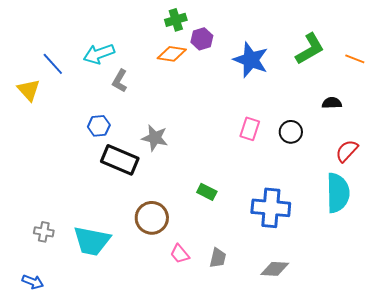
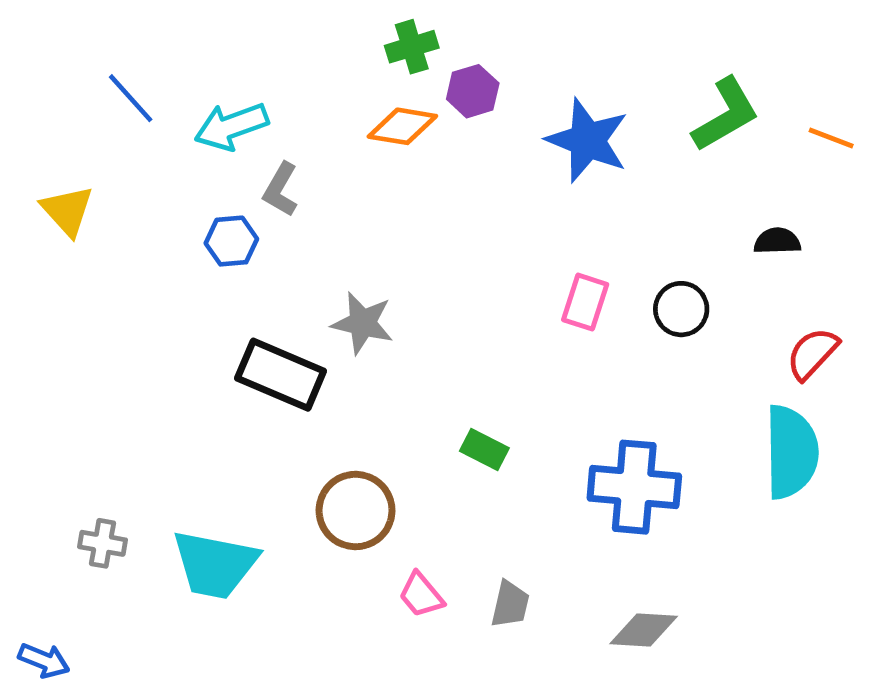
blue line: (53, 64) -> (131, 98), moved
blue hexagon: (99, 126) -> (231, 241), moved
blue arrow: (33, 282) -> (44, 660), moved

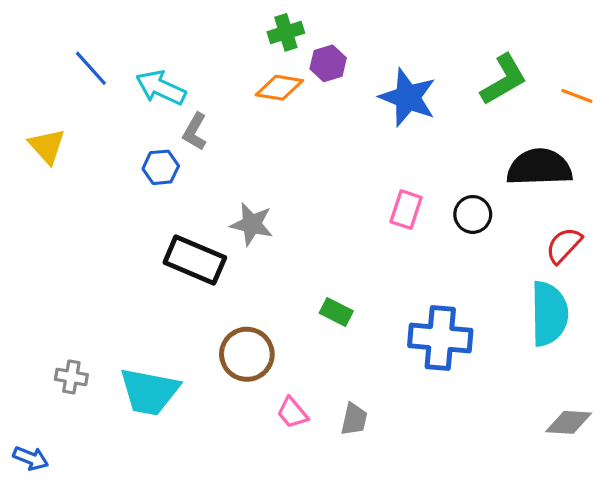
cyan arrow: (231, 126) -> (161, 88), turned 45
black semicircle: (777, 241) -> (539, 167), size x2.0
gray diamond: (644, 630) -> (569, 422), moved

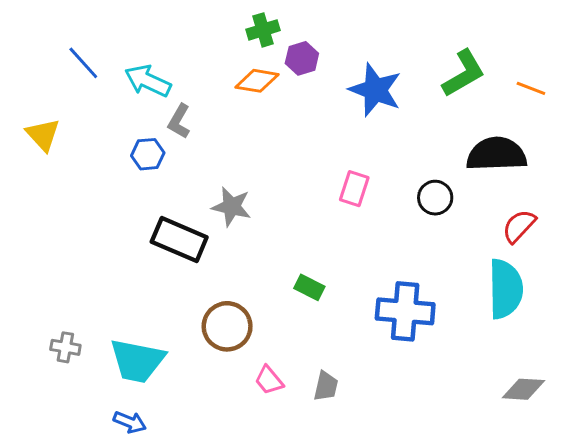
pink rectangle: (406, 210) -> (354, 189), moved
blue arrow: (31, 458) -> (130, 422), moved

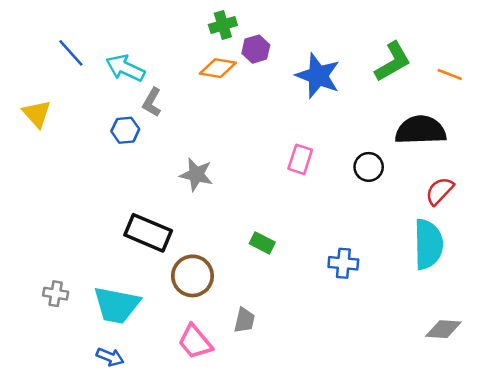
black rectangle: (179, 240) -> (148, 233), moved
blue cross: (405, 311) -> (343, 263), size x0.6
pink trapezoid: (269, 380) -> (195, 342), moved, size x1.4
gray trapezoid: (326, 386) -> (244, 320), moved

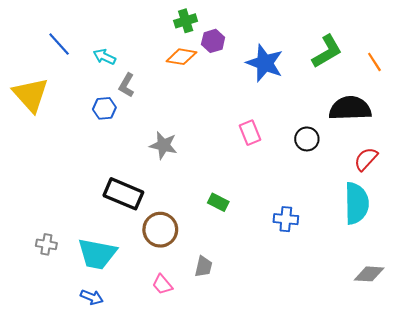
cyan arrow: (125, 68) -> (104, 57), size x0.7
orange line: (450, 74) -> (374, 62), turned 36
yellow triangle: (37, 114) -> (31, 95), size x1.5
pink rectangle: (300, 159) -> (250, 133), turned -40
pink trapezoid: (195, 342) -> (162, 284), size x0.7

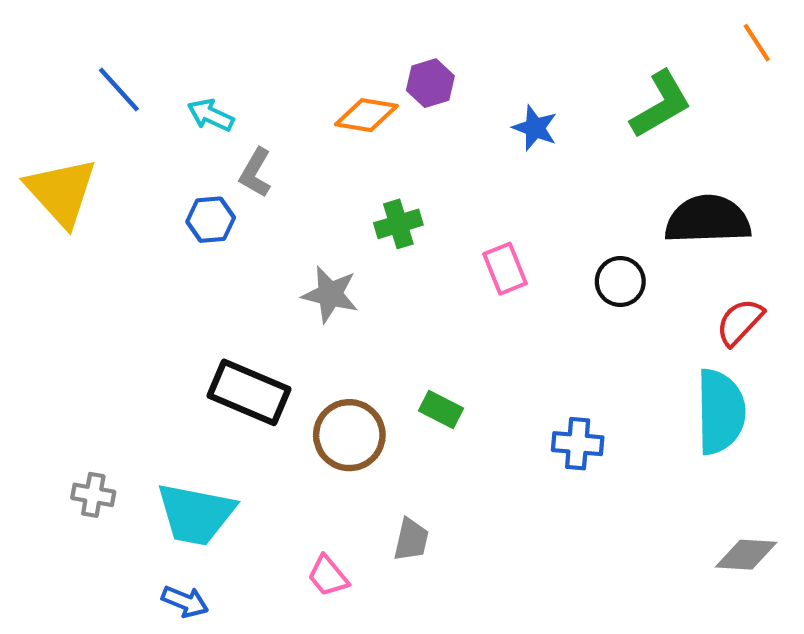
green cross: (186, 21) -> (398, 224), moved
orange line: (374, 62) -> (757, 43), moved
blue star: (265, 63) -> (535, 128), size x0.6
brown circle: (160, 230) -> (349, 435), moved

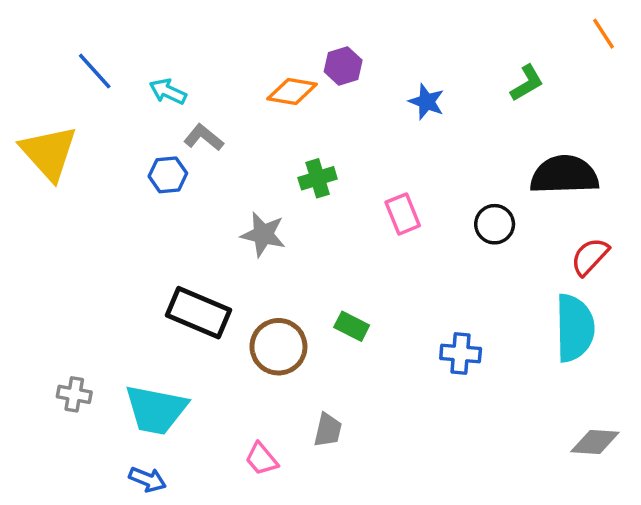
green L-shape: (661, 104) -> (527, 83), size x0.7
gray L-shape: (255, 173) -> (204, 137), turned 99

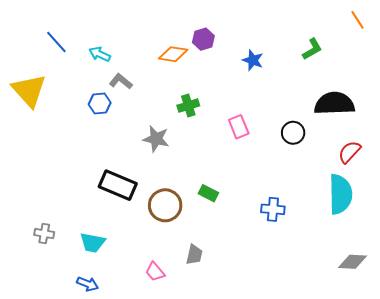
cyan trapezoid: (156, 410) -> (93, 243), size x0.7

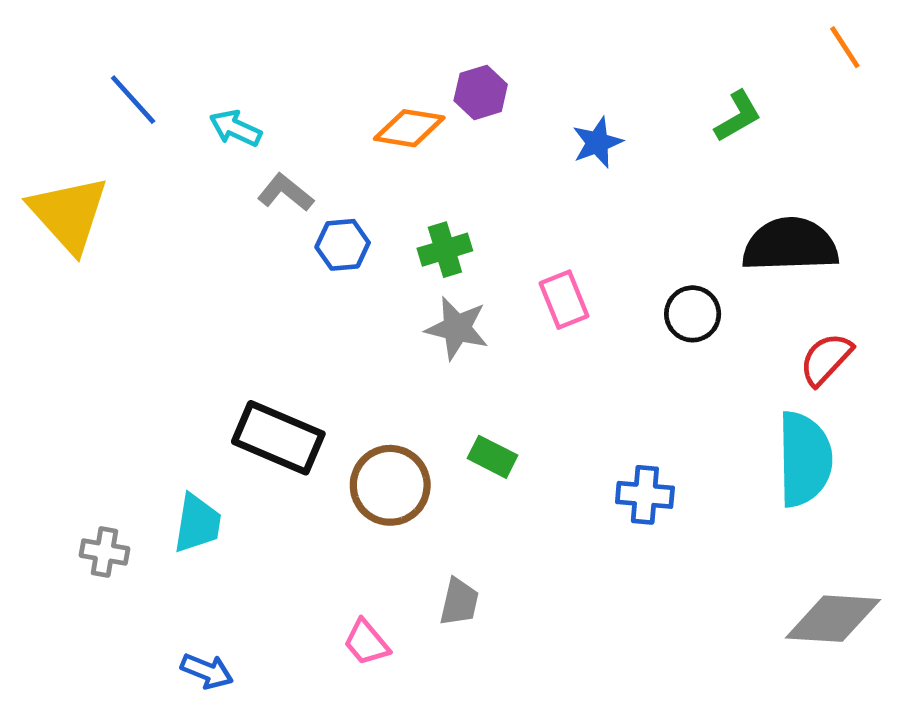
blue star: (253, 60) -> (597, 142), turned 30
blue hexagon: (100, 104) -> (343, 245), moved
gray star: (156, 139) -> (457, 328), moved
cyan trapezoid: (93, 243) -> (197, 523), moved, turned -92
gray diamond: (353, 262) -> (833, 619), size x1.4

